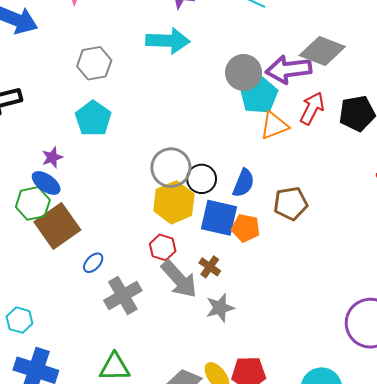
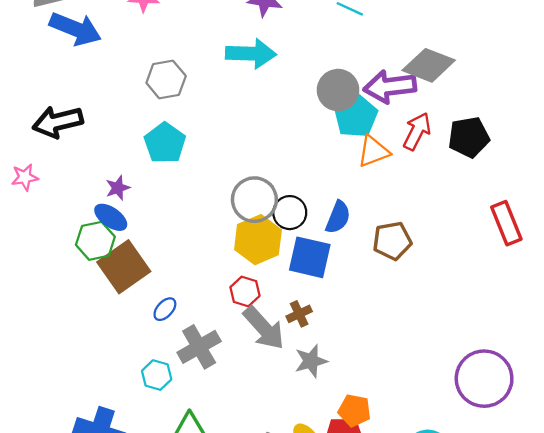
orange pentagon: (246, 228) -> (355, 410), moved
brown cross: (210, 267) -> (299, 314), turned 30
cyan hexagon: (19, 320) -> (157, 375), moved

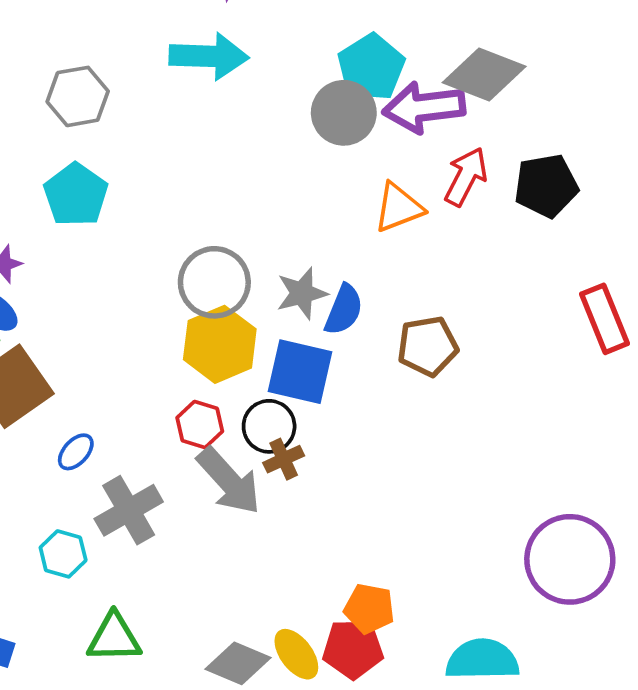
cyan pentagon: (356, 116) -> (371, 67), moved
black circle: (290, 213) -> (269, 426), moved
gray star: (311, 361) -> (302, 293), moved

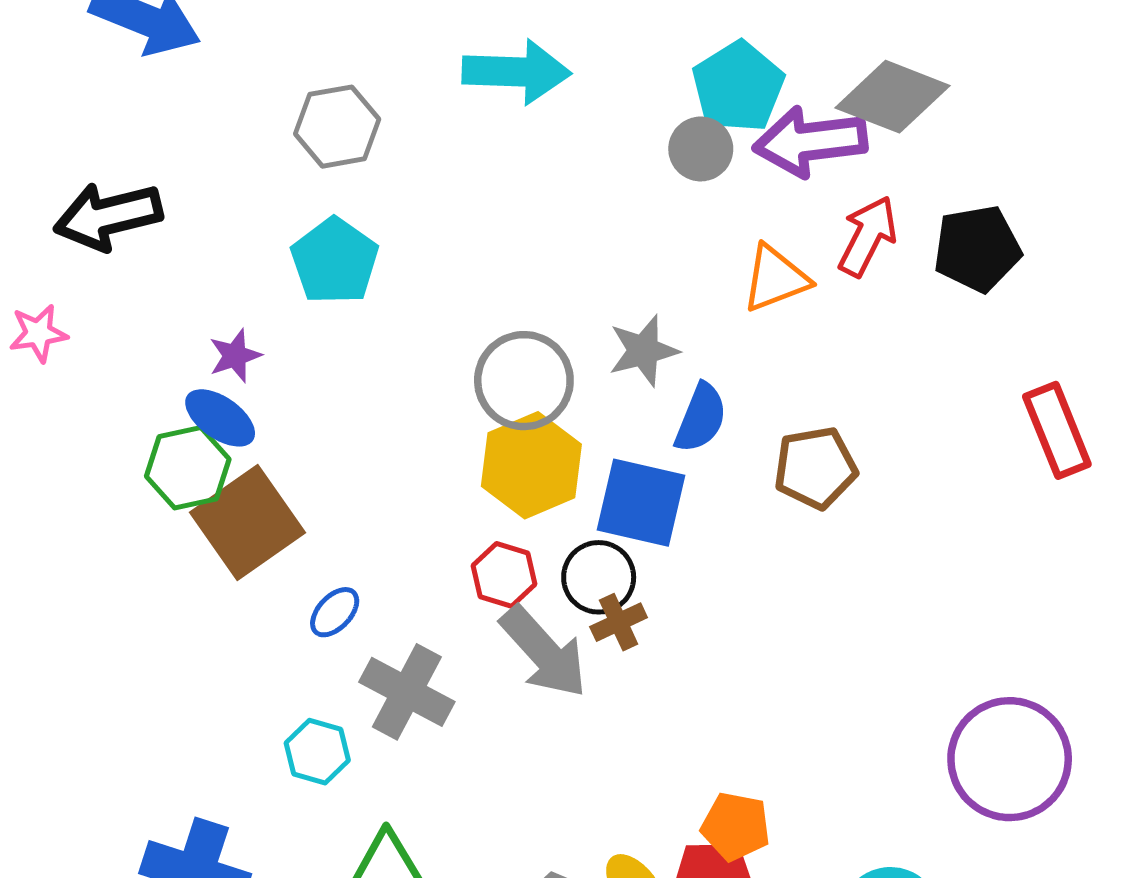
gray circle: (344, 113) -> (701, 149), size x0.7
gray star: (302, 293) -> (643, 351), moved
gray cross: (129, 510) -> (407, 692), turned -32

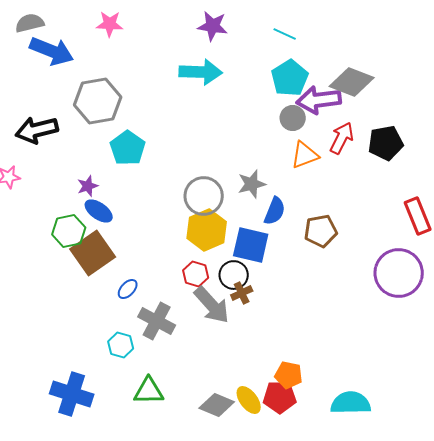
gray hexagon: (337, 127) -> (98, 101), moved, size x1.4
gray circle: (701, 149) -> (293, 118), moved
blue ellipse: (220, 418) -> (99, 211), moved
purple circle: (1010, 759) -> (399, 273), moved

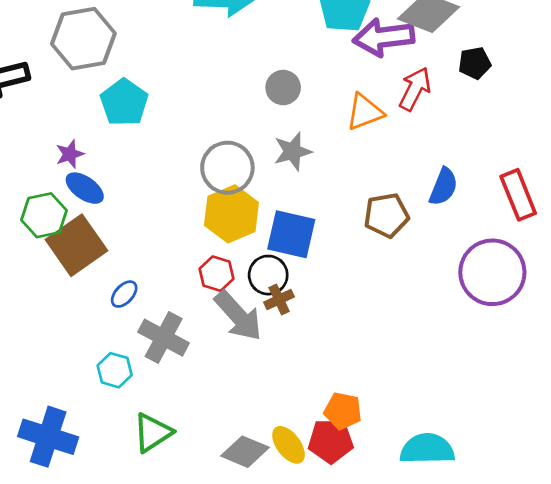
gray circle: (293, 118) -> (283, 88), moved
black pentagon: (386, 143) -> (475, 63), moved, size x0.7
blue semicircle: (275, 211) -> (443, 187), moved
green triangle: (149, 391) -> (153, 433), turned -32

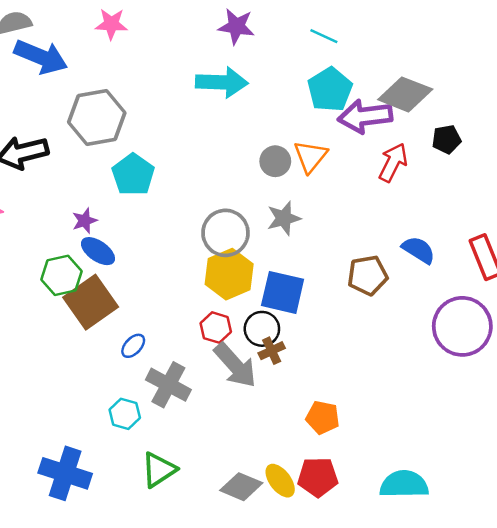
orange triangle: (365, 112) -> (310, 156), moved, turned -30
blue semicircle: (443, 187) -> (419, 250), turned -80
orange pentagon: (343, 411) -> (323, 417), moved

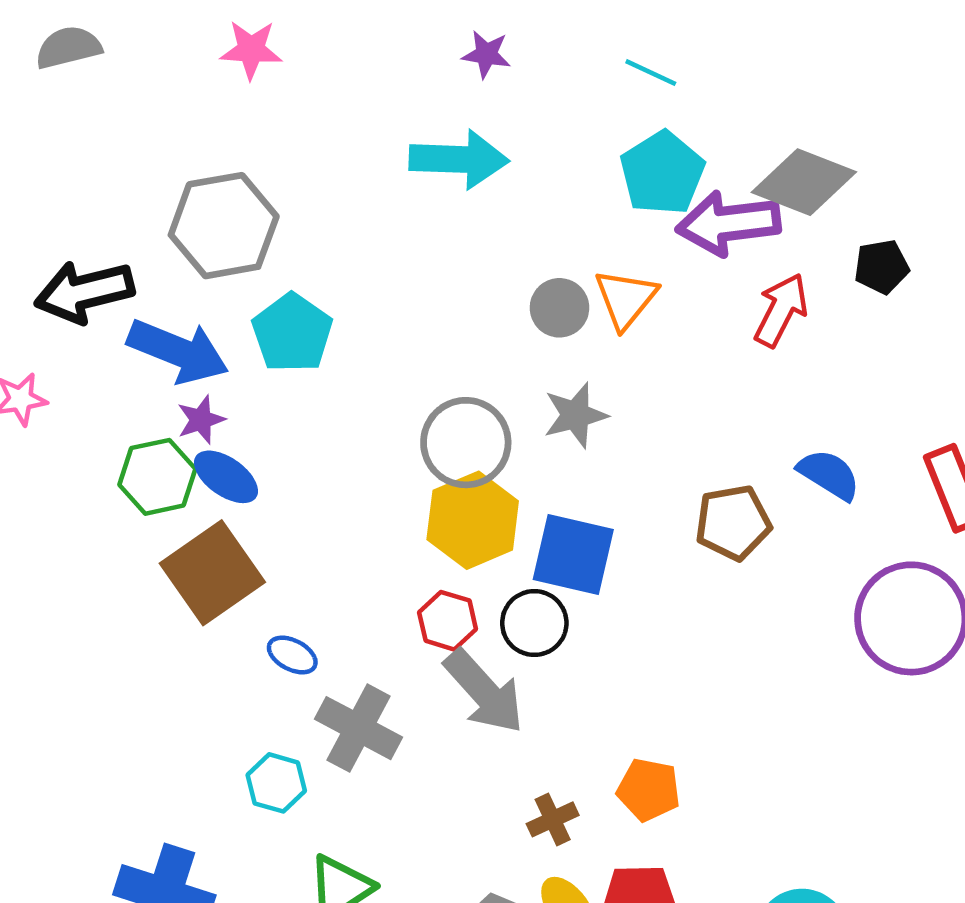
purple star: (236, 26) -> (486, 54), size x0.7
blue arrow: (41, 57) -> (178, 351), moved
green hexagon: (62, 275) -> (157, 477), moved
blue ellipse: (133, 346) -> (292, 655), turned 75
brown cross: (272, 351) -> (553, 819), moved

